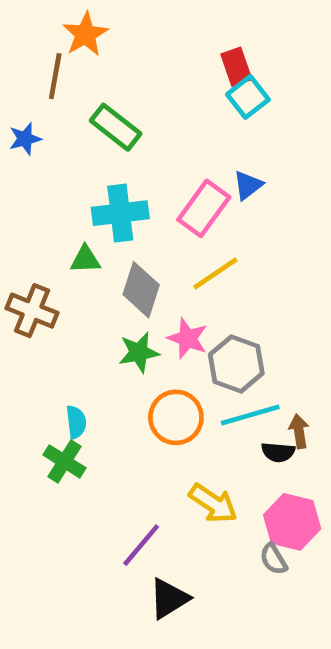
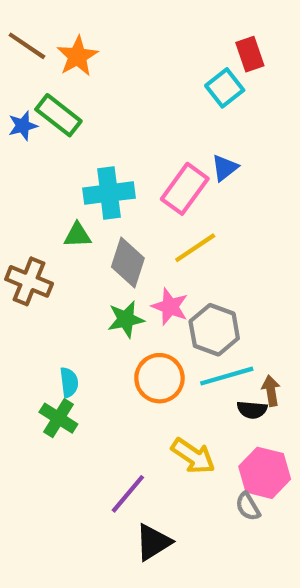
orange star: (85, 34) -> (77, 56), moved
red rectangle: (236, 67) -> (250, 54), moved
brown line: (55, 76) -> (27, 46), moved, turned -66
green rectangle: (116, 127) -> (58, 115), moved

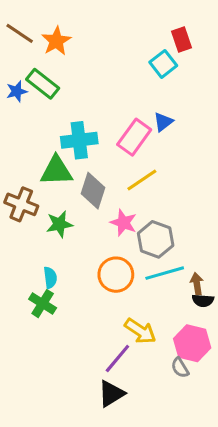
green triangle: (77, 235) -> (56, 171), size x1.6
green star: (126, 319) -> (59, 224), moved
black semicircle: (252, 410) -> (203, 301), moved
purple line: (128, 494) -> (117, 359), moved

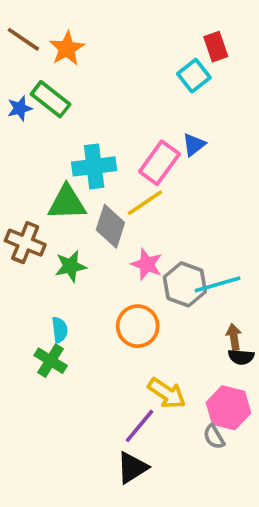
yellow line: (142, 180) -> (145, 203), moved
cyan line: (165, 273) -> (218, 284), moved

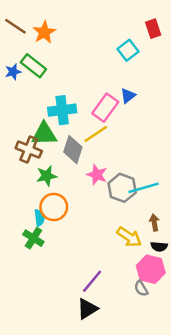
red rectangle: (216, 47) -> (153, 29), moved
brown cross: (25, 243) -> (29, 150), moved
orange circle: (138, 326) -> (54, 207), moved
black semicircle: (241, 357) -> (159, 246), moved
yellow arrow: (167, 393) -> (129, 237), moved

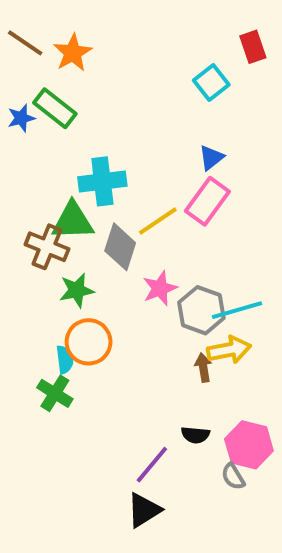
pink rectangle: (105, 108) -> (207, 201), moved
pink star: (97, 175) -> (160, 288), turned 30
brown arrow: (154, 223) -> (203, 368), moved
yellow arrow: (129, 237) -> (229, 350), moved, turned -45
black semicircle: (159, 246) -> (195, 435), moved

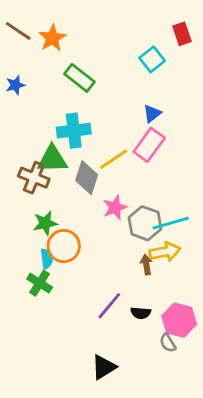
green rectangle: (55, 108) -> (79, 78), moved
green star: (77, 290) -> (45, 223), moved
purple line: (152, 465) -> (109, 306), moved

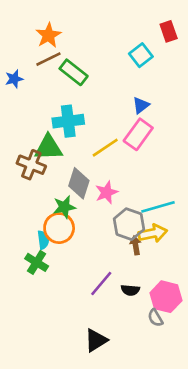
brown line: (18, 31) -> (48, 59), moved, turned -60
gray diamond: (87, 178) -> (79, 183), moved
green star: (45, 223) -> (64, 207), moved
gray hexagon: (145, 223) -> (129, 224), moved

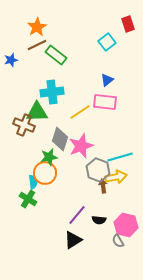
pink rectangle: (138, 134) -> (105, 102), turned 60
pink star: (107, 192) -> (81, 146), size x1.4
black triangle: (96, 340) -> (73, 240), moved

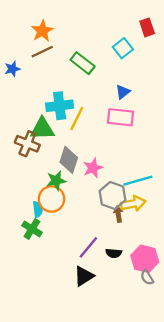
green rectangle: (56, 55) -> (83, 63), moved
yellow line: (80, 112) -> (77, 118), moved, turned -30
pink star: (81, 146) -> (93, 168), size x0.7
gray semicircle: (118, 241) -> (147, 277), moved

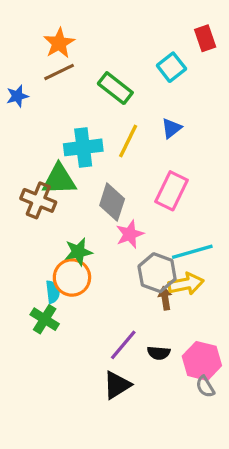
pink rectangle: (121, 117) -> (171, 191), moved, turned -70
yellow line: (77, 118) -> (128, 141), moved
gray diamond: (69, 160) -> (112, 202), moved

